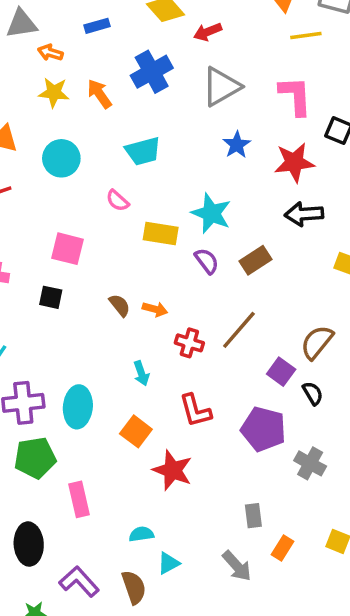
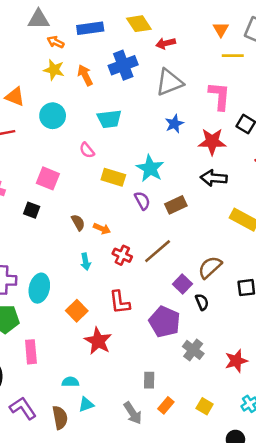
blue rectangle: (97, 26) -> (90, 28), size x1.5
cyan arrow: (141, 373) -> (86, 262), moved

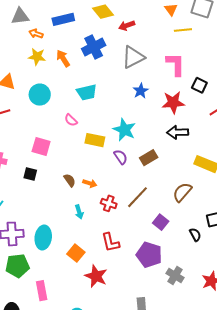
brown semicircle: (210, 267) -> (182, 192), moved
black semicircle: (202, 302) -> (195, 235), moved

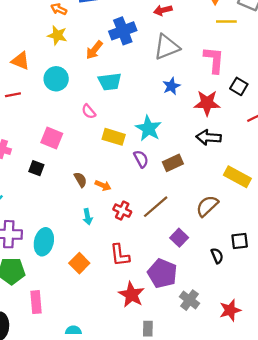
orange arrow: (63, 58) -> (94, 50), moved, turned -114
red star: (96, 276) -> (131, 295), moved

